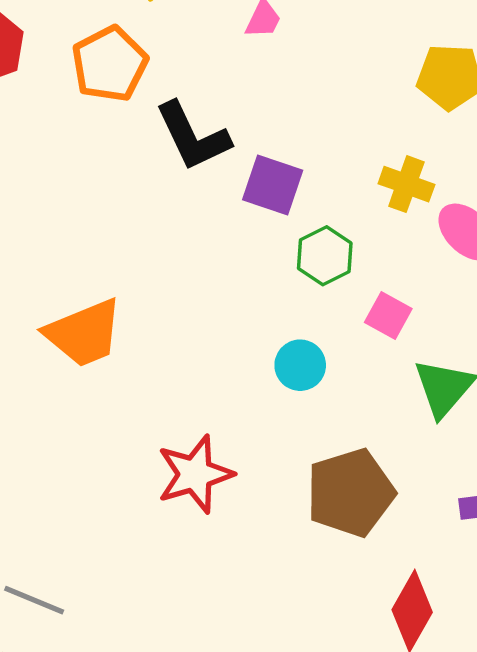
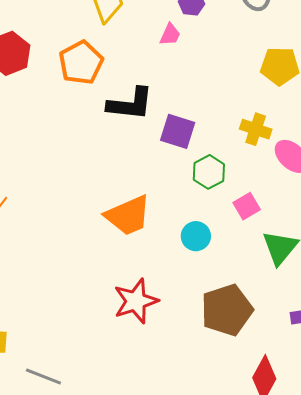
black L-shape: (193, 136) -> (130, 104), turned -57
pink square: (388, 316) -> (247, 206), turned 32
orange trapezoid: (84, 333) -> (128, 215), moved

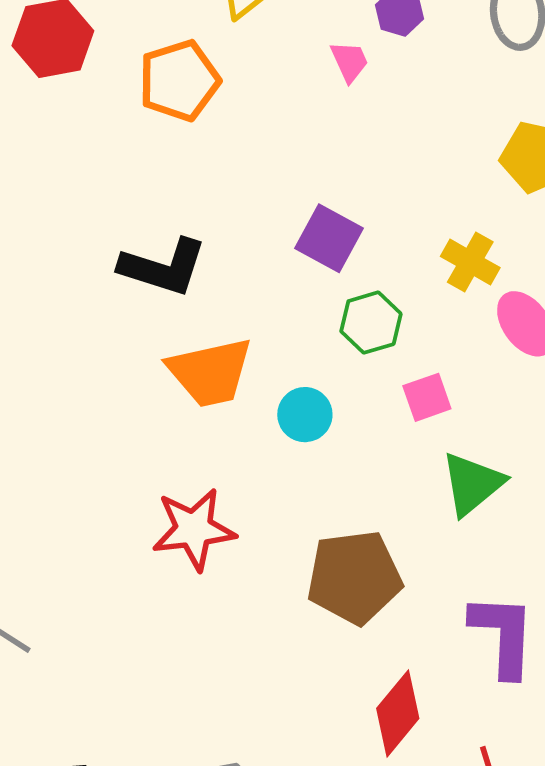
pink trapezoid: (170, 35) -> (349, 61), turned -60
black L-shape: (130, 104) -> (163, 267), moved
cyan circle: (196, 236) -> (305, 415), moved

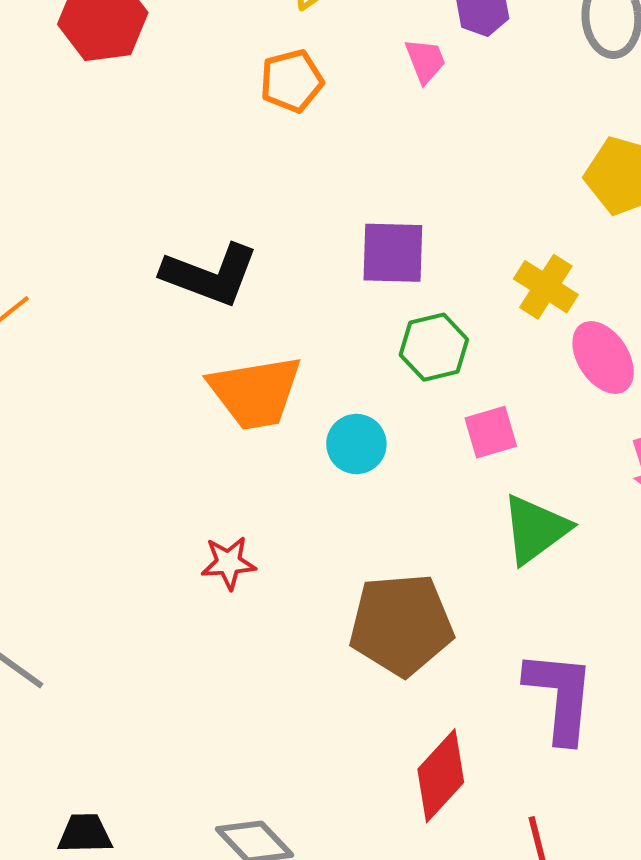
orange pentagon: (179, 81) -> (292, 81), moved, size x0.7
purple square: (329, 238) -> (393, 253), turned -30
red star: (194, 529) -> (228, 563), size x0.6

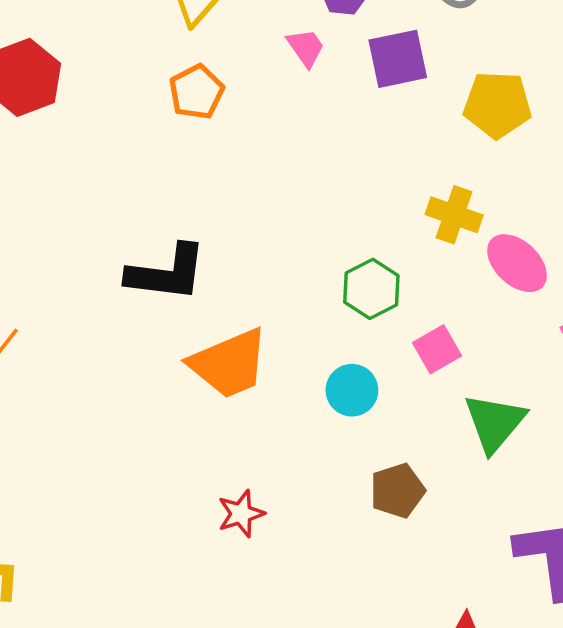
purple square: (393, 253) -> (398, 59), moved
cyan circle: (356, 444) -> (352, 390), moved
brown pentagon: (401, 625) -> (397, 491), moved, size x0.6

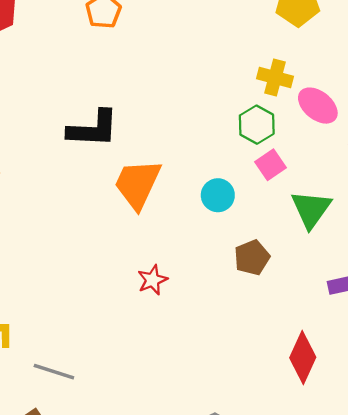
green hexagon: (371, 289) -> (257, 125), moved
orange trapezoid: (229, 363) -> (137, 184), turned 142

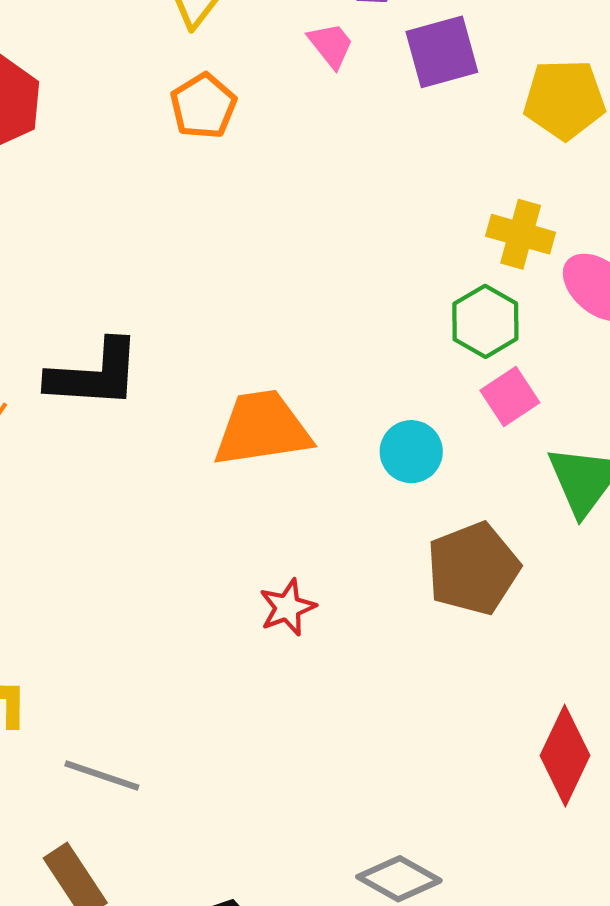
black L-shape: (93, 129) -> (94, 374), moved
orange trapezoid: (137, 184) -> (262, 429), turned 56
brown pentagon: (252, 258) -> (473, 569), size x1.4

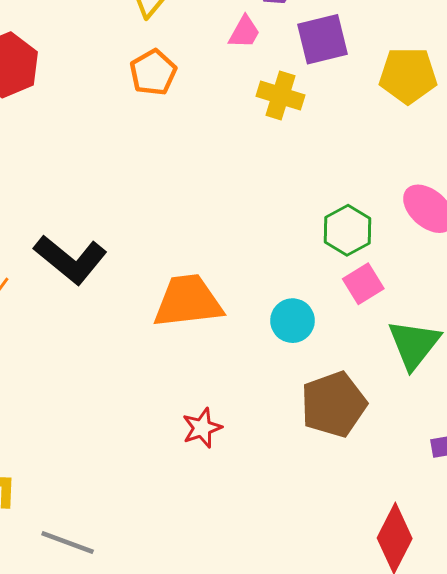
pink trapezoid: (331, 45) -> (244, 32), turned 66
yellow cross: (521, 234) -> (280, 96), moved
black L-shape: (94, 374) -> (71, 259), turned 34

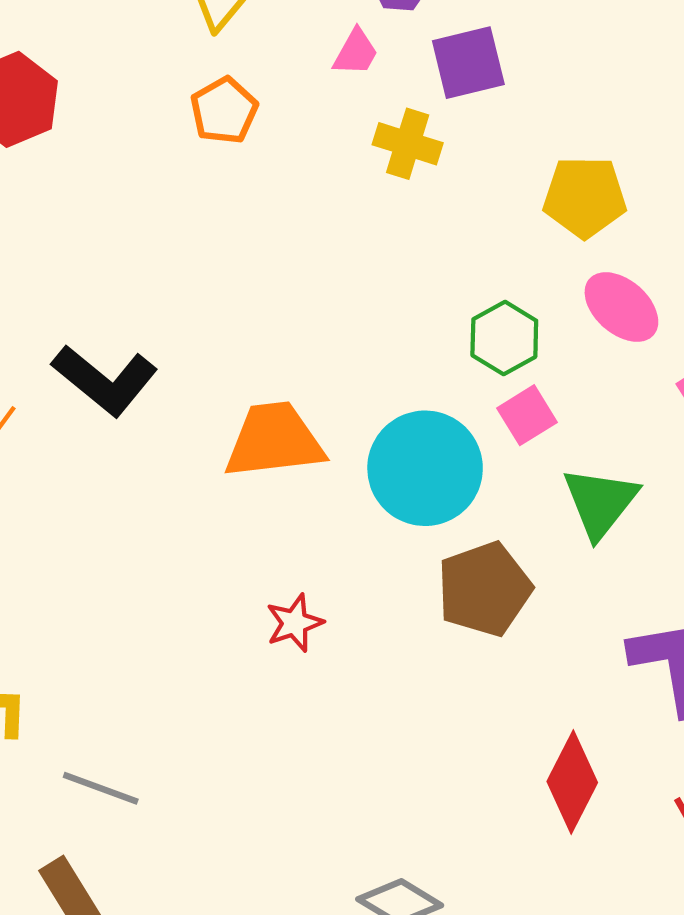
yellow pentagon: (408, 75) -> (585, 197), moved
cyan circle: (293, 321) -> (425, 468), size x1.8

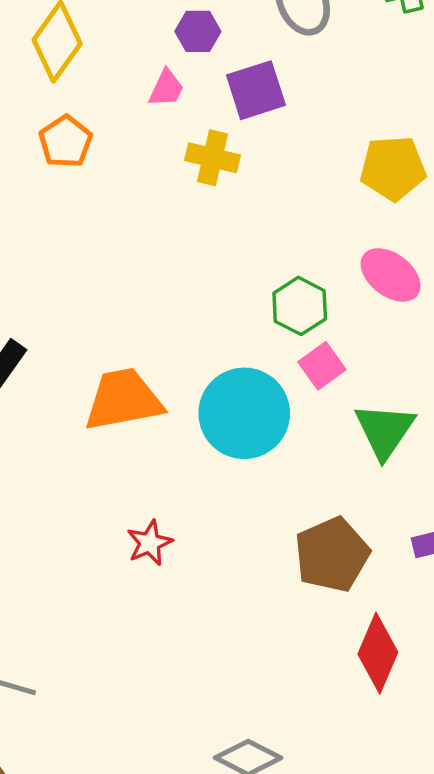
yellow pentagon: (585, 197) -> (393, 168), moved
brown pentagon: (484, 589) -> (332, 555), moved

